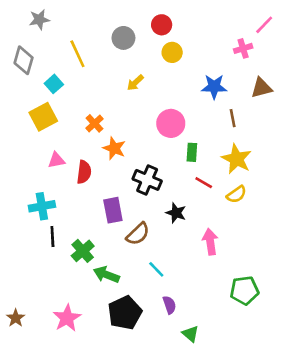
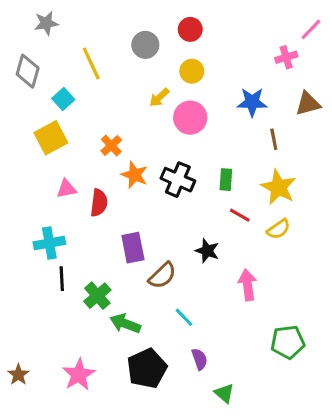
yellow circle: (172, 52) -> (192, 71), moved
pink circle: (171, 123) -> (190, 118), moved
black cross: (147, 180) -> (178, 180), moved

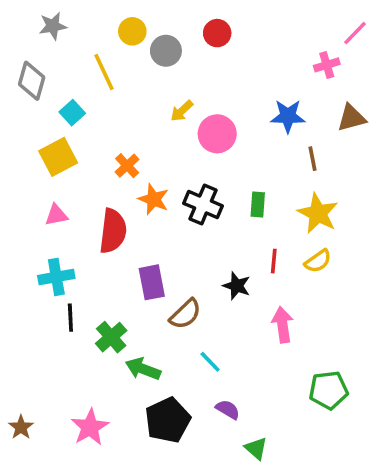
yellow circle: (192, 71) -> (132, 31), moved
pink triangle: (66, 189) -> (56, 215), moved
red semicircle: (99, 203) -> (113, 231), size x1.4
red line: (240, 215) -> (274, 261), moved, turned 65
purple semicircle: (200, 359) -> (228, 410), turned -40

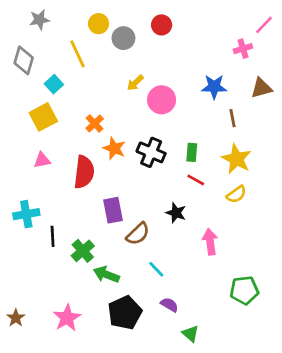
red line: (274, 261) -> (196, 180), moved, turned -66
cyan cross: (56, 277) -> (26, 214), moved

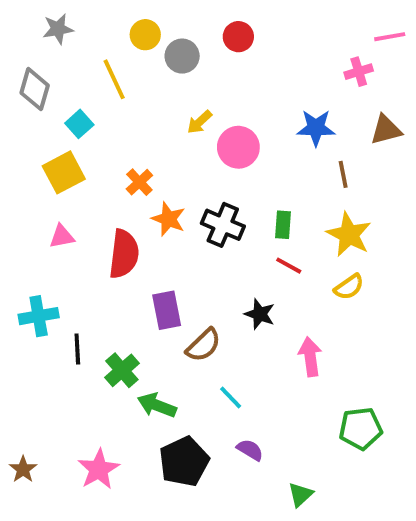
pink line: (264, 25) -> (390, 37), turned 36
green triangle: (190, 334) -> (300, 495), moved, turned 36

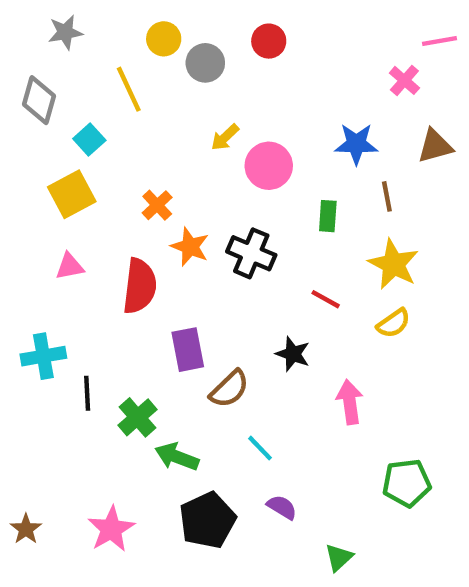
pink cross: (359, 72) -> (404, 80), turned -32
green rectangle: (283, 225) -> (328, 216), moved

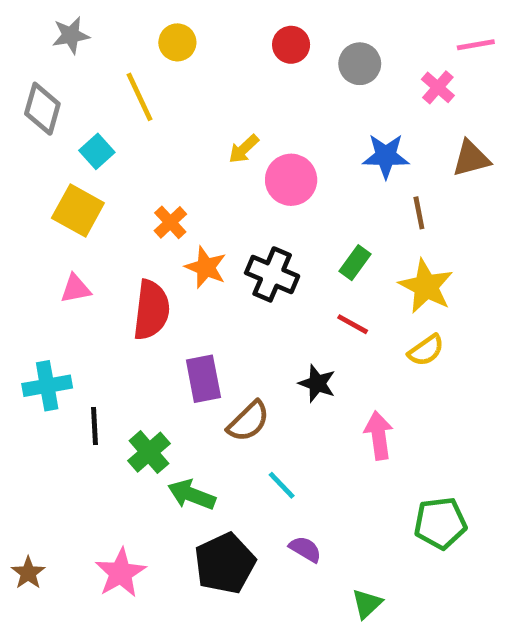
gray circle: (205, 63) -> (360, 64), moved
yellow square: (72, 194) -> (78, 211), turned -33
green rectangle: (328, 216) -> (355, 263), moved, turned 32

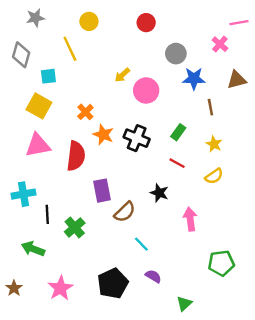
gray circle: (360, 64) -> (176, 54), moved
cyan square: (97, 151) -> (48, 76), turned 35
yellow star: (426, 286) -> (214, 144), size x0.6
pink triangle: (76, 289) -> (38, 145), size x1.6
green arrow: (192, 495) -> (33, 249), moved

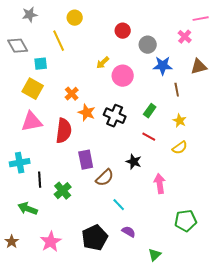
red circle: (146, 23) -> (123, 31), moved
gray diamond: (21, 55) -> (18, 46), turned -45

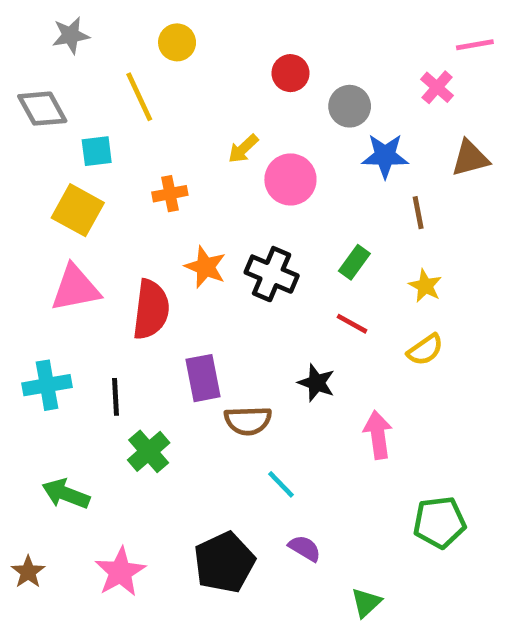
orange cross: (72, 94) -> (170, 194), moved, turned 32
brown semicircle: (105, 178) -> (248, 421), turned 42
black line: (40, 180) -> (116, 397), moved

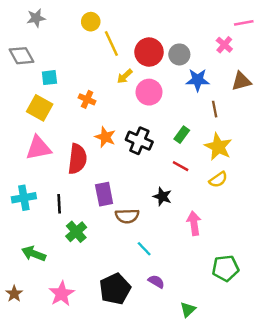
red circle: (290, 73) -> (149, 52), moved, size x1.5
yellow line: (139, 97) -> (111, 44), moved
orange cross: (170, 194) -> (87, 99), turned 35
yellow star: (425, 286) -> (218, 147), size x1.6

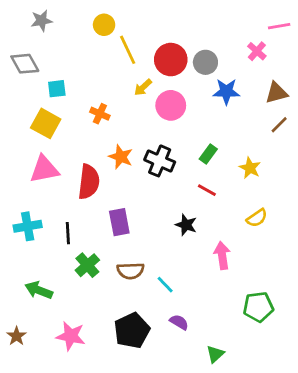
brown line: (215, 109) -> (279, 125), moved, turned 56
yellow star: (218, 147) -> (250, 168), size x0.7
yellow semicircle: (218, 180) -> (257, 218), moved
brown semicircle: (127, 216) -> (130, 271), moved
pink star: (62, 294) -> (71, 336), turned -30

